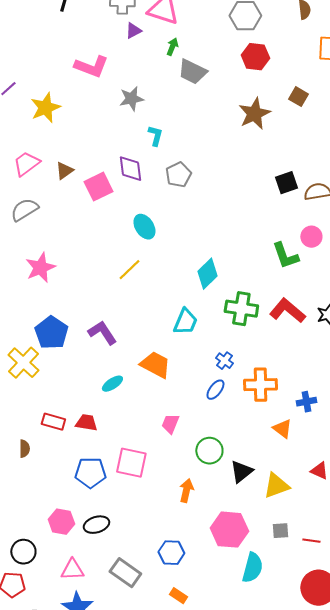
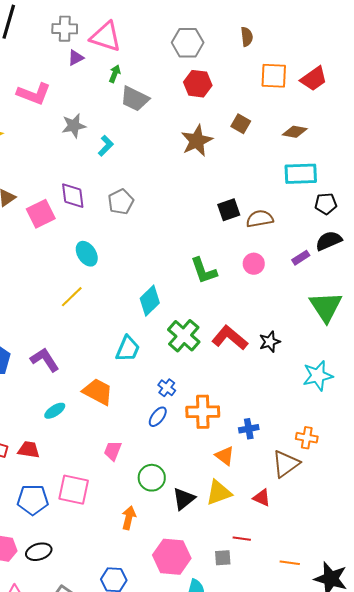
cyan L-shape: (155, 136) -> (106, 146), moved, turned 30
green L-shape: (285, 256) -> (204, 271), moved
green cross: (241, 309) -> (184, 336), turned 32
yellow triangle: (276, 486) -> (219, 493), moved
red line: (311, 541) -> (242, 539), moved

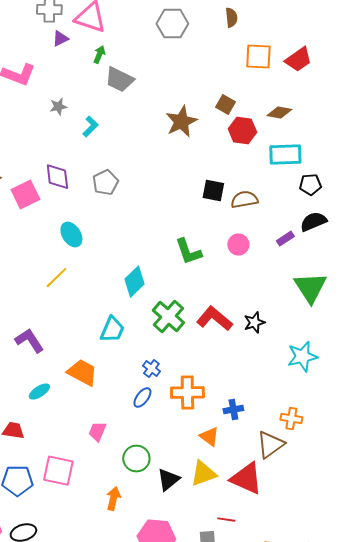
red hexagon: (198, 84) -> (242, 131), moved
gray star: (74, 126) -> (58, 107), size x0.7
black square: (229, 210) -> (213, 191), turned 30
red triangle: (262, 498) -> (246, 479), size x1.8

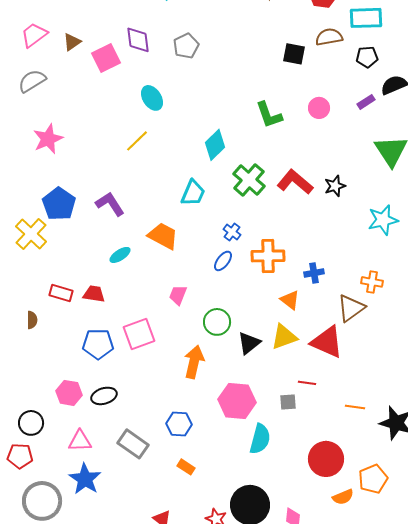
black pentagon: (310, 185) -> (367, 57), moved
brown semicircle: (244, 200) -> (329, 37), moved
pink square: (58, 471) -> (139, 334), turned -32
orange arrow: (113, 499) -> (194, 362), size x1.4

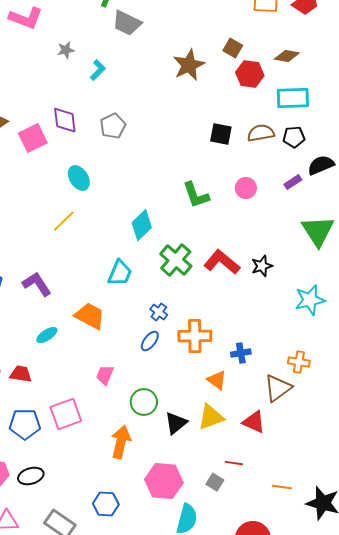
brown semicircle: (329, 37) -> (261, 133), moved
red triangle: (327, 342) -> (254, 422), size x0.7
gray square: (288, 402) -> (215, 482), turned 36

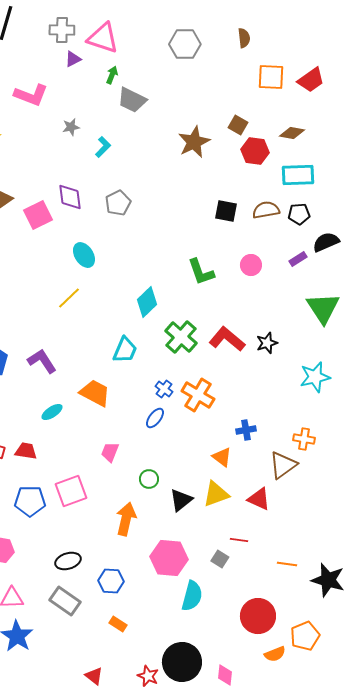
orange cross: (195, 336) -> (198, 395), moved, turned 32
green circle: (144, 402) -> (149, 479), size x0.7
black ellipse: (31, 476) -> (68, 561), moved

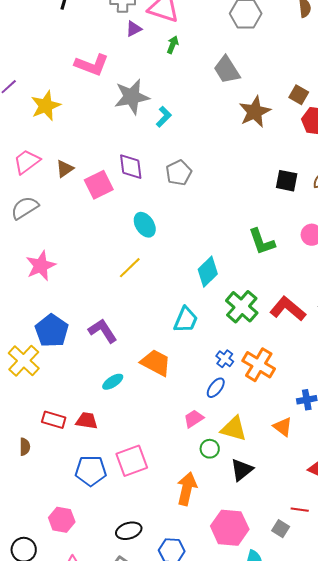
gray trapezoid: (132, 100) -> (227, 70), moved, turned 32
gray star: (71, 127) -> (132, 97), size x2.0
pink trapezoid: (110, 452) -> (194, 419), moved, turned 35
yellow triangle: (216, 494) -> (234, 429), moved, turned 36

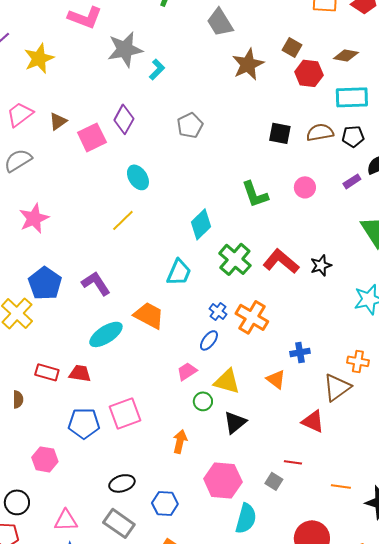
purple diamond: (131, 167) -> (124, 119), turned 36
gray pentagon: (179, 173) -> (190, 125), moved
cyan ellipse: (113, 382) -> (106, 334), size x1.6
orange arrow: (187, 489) -> (180, 441), size x0.7
pink hexagon: (62, 520) -> (45, 459), moved

